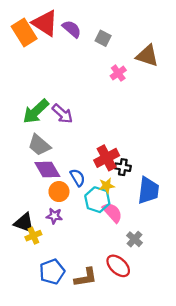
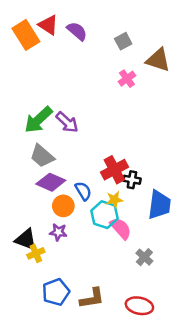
red triangle: (45, 23) -> (48, 25), size x0.7
gray square: (103, 38) -> (123, 41), moved, turned 35
purple diamond: (47, 169) -> (51, 182), turned -36
red ellipse: (118, 266) -> (139, 306), moved, turned -30

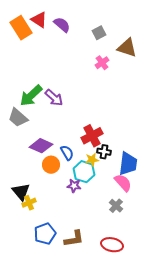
gray trapezoid: (42, 156) -> (18, 118), moved
black cross: (132, 180) -> (104, 152), moved
pink semicircle: (121, 228) -> (123, 183), moved
purple star: (58, 232) -> (74, 186), moved
black triangle: (26, 240) -> (21, 192), turned 30

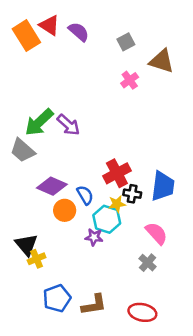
blue trapezoid: (128, 164) -> (163, 186), moved

